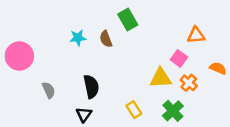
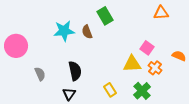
orange triangle: (196, 35) -> (161, 13), moved
cyan star: (78, 38) -> (64, 31), size x1.5

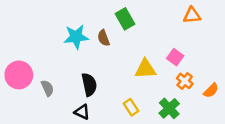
pink circle: (16, 46) -> (19, 75), moved
orange semicircle: (179, 56) -> (211, 90), moved, turned 112
yellow triangle: (132, 64) -> (145, 69), moved
black triangle: (69, 94) -> (82, 112), turned -40

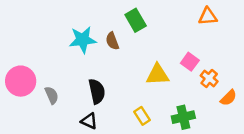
orange cross: (185, 81) -> (209, 78), moved
green cross: (169, 108) -> (183, 117), turned 30

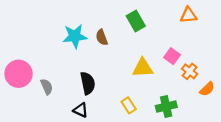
green rectangle: (136, 20) -> (136, 21), moved

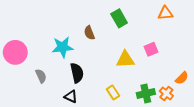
cyan star: (75, 36) -> (63, 47), moved
pink square: (172, 56) -> (151, 49), turned 32
orange cross: (190, 71) -> (166, 93), moved
pink circle: (19, 74) -> (15, 52), moved

